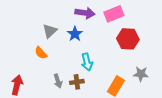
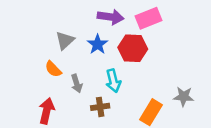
red hexagon: (128, 39) -> (133, 48), moved
gray arrow: (58, 81) -> (77, 83), moved
red arrow: (17, 85) -> (47, 111), moved

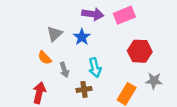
red hexagon: (133, 48) -> (140, 51), moved

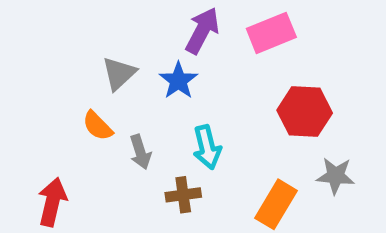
purple arrow: (93, 14) -> (202, 31), turned -70
red arrow: (39, 93) -> (52, 202), moved

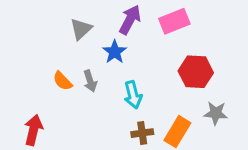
gray triangle: (119, 73) -> (81, 29), moved
gray arrow: (140, 152) -> (90, 81), moved
brown cross: (183, 195) -> (142, 133), moved

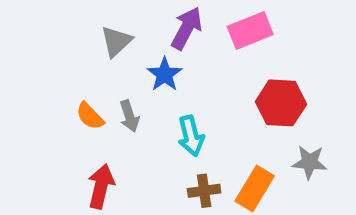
red arrow: (33, 130) -> (101, 186), moved

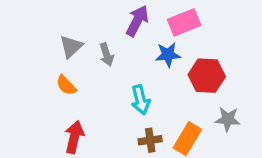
gray triangle: (116, 41) -> (71, 47), moved
blue star: (165, 74) -> (168, 55), moved, turned 30
gray arrow: (129, 116) -> (107, 55), moved

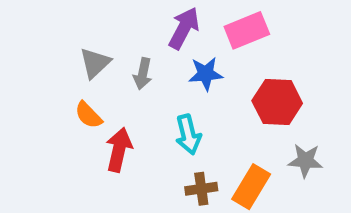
gray arrow: (107, 55) -> (143, 74), turned 30
blue star: (168, 55) -> (206, 74), moved
red arrow: (74, 137) -> (119, 150), moved

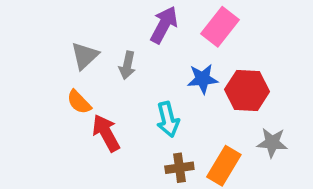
pink rectangle: (247, 30) -> (220, 27), turned -30
blue star: (206, 74) -> (203, 79), moved
red arrow: (119, 150) -> (106, 133), turned -42

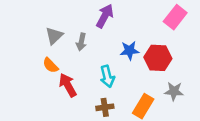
pink rectangle: (220, 27) -> (175, 17), moved
brown cross: (179, 168) -> (105, 107), moved

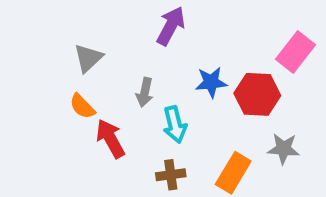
pink rectangle: (175, 17) -> (296, 52), moved
gray arrow: (81, 42) -> (145, 92), moved

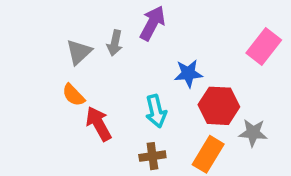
gray arrow: (145, 92) -> (115, 43), moved
red hexagon: (257, 94) -> (219, 106), moved

